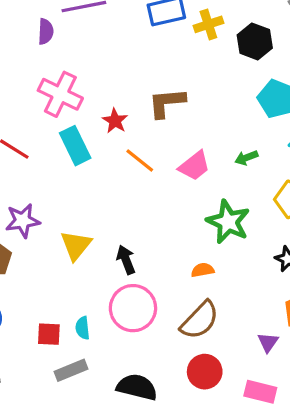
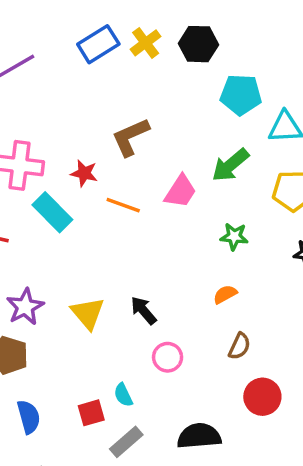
green arrow: (246, 158) -> (230, 165), size x1.6
green star: (228, 222) -> (234, 236), size x0.6
pink circle: (133, 308) -> (168, 357), size x0.6
brown semicircle: (200, 320) -> (239, 346), size x0.6

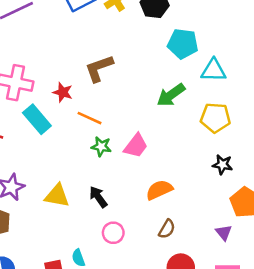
pink trapezoid: (181, 191) -> (136, 146), moved
green star: (234, 236) -> (101, 146), moved
orange semicircle: (225, 294) -> (159, 190), size x1.5
yellow triangle: (88, 313) -> (57, 196), turned -44

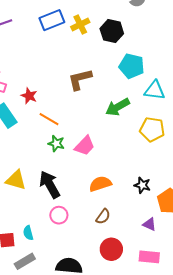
brown L-shape: (99, 68) -> (80, 79), moved
black star: (222, 165) -> (142, 185), moved
black arrow: (98, 197) -> (50, 185), size x1.5
purple triangle: (224, 233) -> (149, 224), turned -32

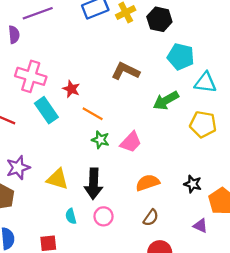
brown L-shape: (80, 79) -> (125, 71), turned 40
black arrow: (50, 185) -> (93, 184), turned -148
cyan semicircle: (28, 233) -> (71, 216), moved

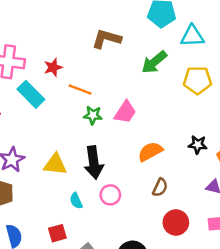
red star: (71, 89) -> (53, 67), turned -30

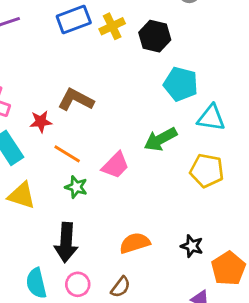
brown L-shape: (106, 39) -> (76, 100), moved
pink trapezoid: (125, 112) -> (115, 165), moved
yellow triangle: (55, 164) -> (22, 195), moved
brown semicircle: (160, 188) -> (121, 287), moved
cyan semicircle: (76, 201) -> (36, 283), size x1.5

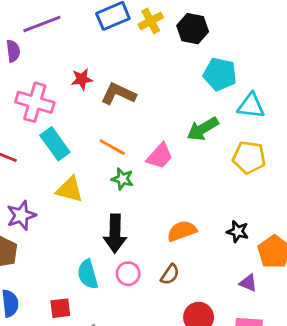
red star: (41, 122) -> (82, 79), moved

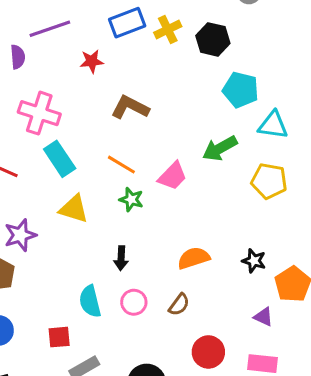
red star: (82, 79) -> (92, 61), moved
black arrow: (115, 233) -> (121, 258), size x0.6

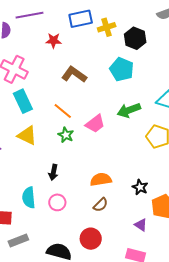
cyan pentagon: (241, 90) -> (122, 69), moved
brown semicircle: (179, 305) -> (101, 205), moved
red circle: (208, 352) -> (91, 239), moved

